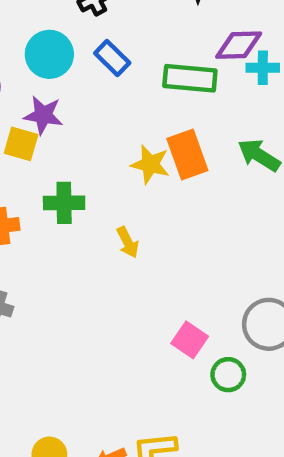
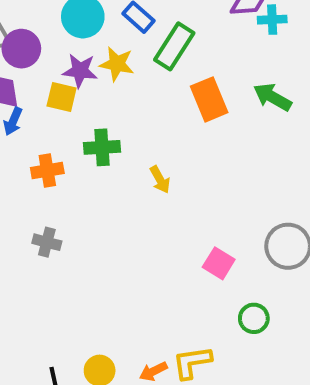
green rectangle: (190, 78) -> (174, 46), moved, turned -60
yellow star: (150, 164) -> (117, 64), moved
green circle: (228, 375) -> (254, 318), moved

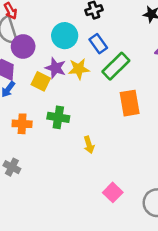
yellow star: (117, 64) -> (79, 69), turned -30
pink square: (219, 263) -> (113, 192), moved

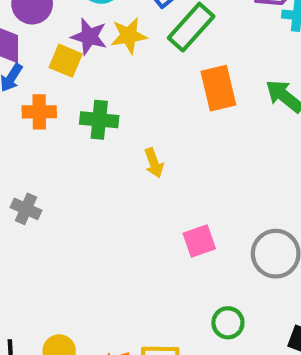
orange cross: (22, 124) -> (39, 112), moved
pink square: (113, 192) -> (199, 241), turned 30

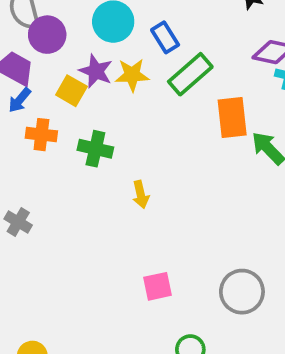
orange rectangle: (218, 88) -> (232, 118), moved
pink square: (199, 241) -> (157, 286), moved

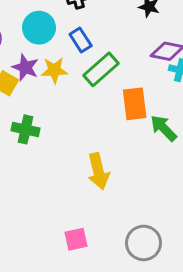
yellow arrow: (141, 194) -> (98, 171), moved, size x1.6

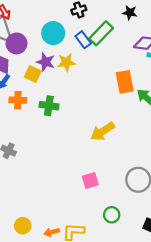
green rectangle: (101, 69) -> (101, 33), moved
yellow arrow: (98, 171) -> (103, 131), turned 75

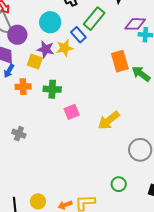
blue rectangle: (83, 40) -> (78, 35), moved
yellow arrow: (103, 131) -> (109, 120), moved
pink square: (90, 181) -> (72, 112), moved

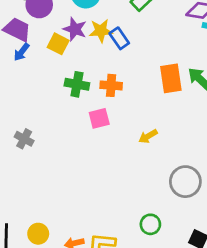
blue rectangle: (78, 35) -> (119, 38), moved
orange rectangle: (120, 61) -> (171, 78), moved
orange cross: (23, 87) -> (111, 85), moved
yellow arrow: (109, 120) -> (148, 136), size x0.6

